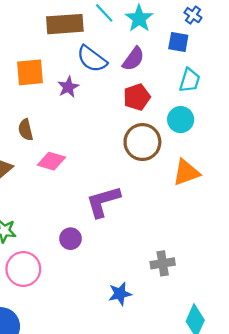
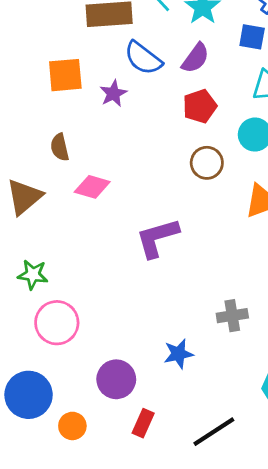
brown circle: (142, 142) -> (207, 163), size x0.7
purple circle: (71, 239) -> (116, 379), moved, size x1.4

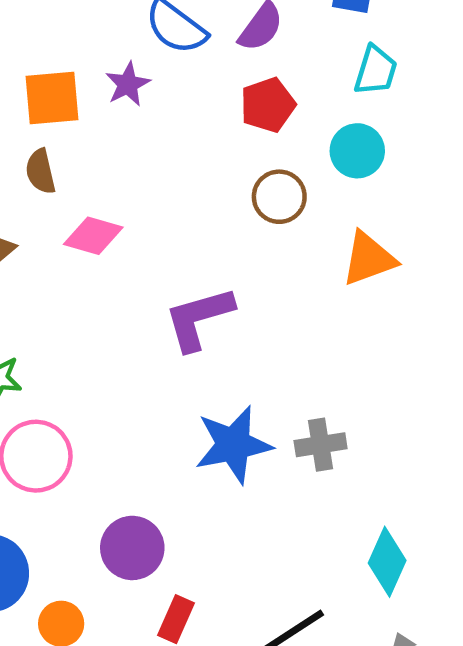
orange square: (65, 75) -> (52, 98), moved
blue star: (178, 354) -> (233, 445), moved, size x1.6

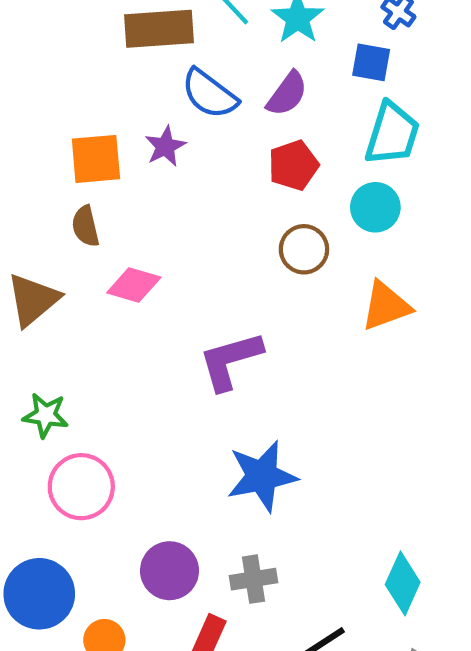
cyan trapezoid: (376, 70) -> (392, 134), size x1.4
gray cross: (321, 445) -> (254, 579), moved

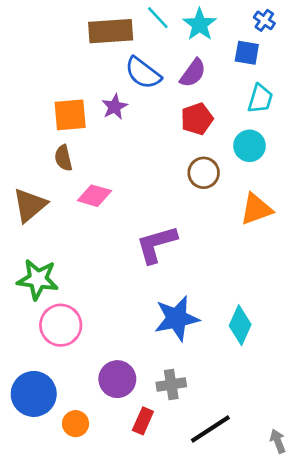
cyan trapezoid: (392, 134) -> (260, 99), size x0.7
green star: (46, 415) -> (38, 279), size x1.4
cyan diamond: (403, 583) -> (240, 325), moved

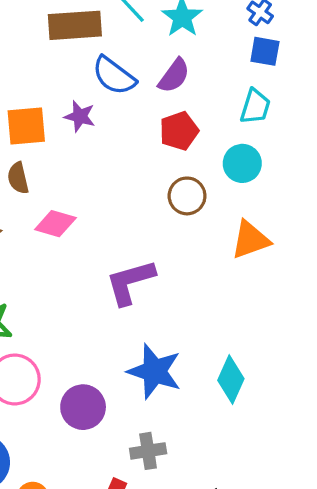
blue square: (247, 53) -> (265, 51), moved
purple star: (115, 107) -> (80, 116), turned -30
blue star: (177, 318) -> (155, 371), turned 30
purple circle: (117, 379) -> (83, 407), moved

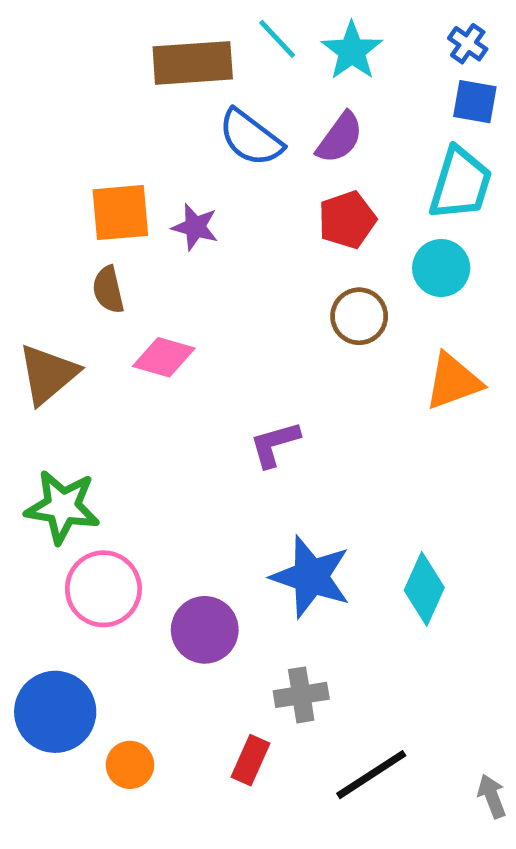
cyan trapezoid: (255, 107) -> (460, 184), size x1.4
purple star: (80, 116) -> (195, 227), moved
purple L-shape: (130, 282) -> (275, 444), size x0.7

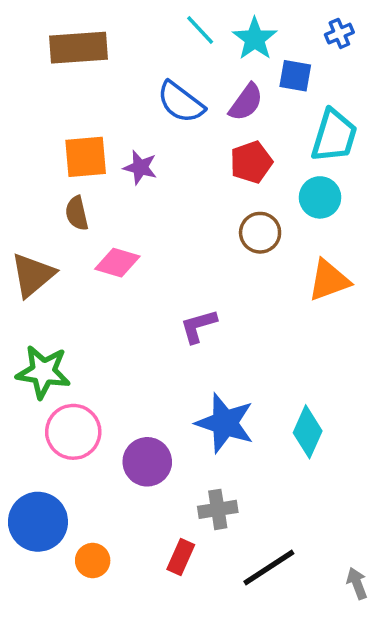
blue cross: (468, 44) -> (339, 33), turned 32
brown rectangle: (193, 63) -> (79, 48), moved
blue square: (475, 102) -> (295, 76), moved

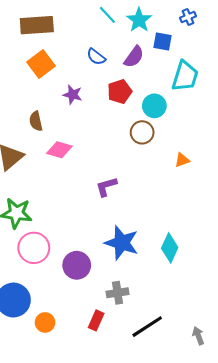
blue semicircle: (181, 102) -> (96, 57), size x0.7
orange square: (86, 157) -> (41, 64), moved, turned -32
red pentagon: (251, 162) -> (120, 92), moved
cyan circle: (320, 197) -> (154, 106), moved
orange triangle: (329, 280) -> (182, 160), size x0.6

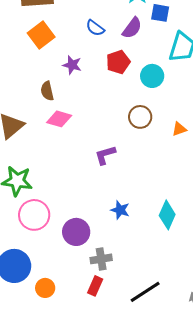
brown semicircle: (36, 121) -> (47, 91), moved
brown circle: (142, 132) -> (140, 117), moved
blue star: (122, 243) -> (120, 210), size x0.6
gray cross: (118, 293) -> (101, 259), moved

